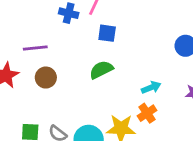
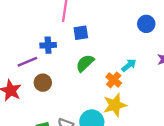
blue cross: (69, 13) -> (48, 45), moved
orange cross: (147, 113) -> (114, 80), moved

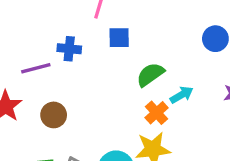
green semicircle: (85, 63) -> (150, 74), moved
brown circle: (43, 83) -> (54, 115), moved

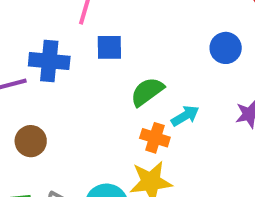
blue cross: (69, 49) -> (49, 61), size x1.4
orange cross: (157, 113) -> (155, 138), turned -30

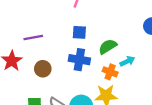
blue square: (109, 47) -> (79, 32), moved
blue cross: (49, 61) -> (79, 60), moved

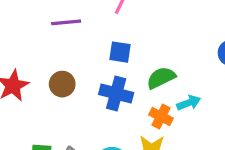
purple line: (33, 37) -> (66, 22), moved
brown circle: (43, 69) -> (62, 84), moved

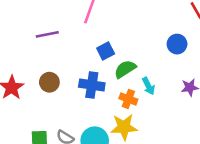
blue square: (120, 52) -> (106, 51), moved, turned -30
cyan arrow: (189, 103) -> (149, 86), turned 90

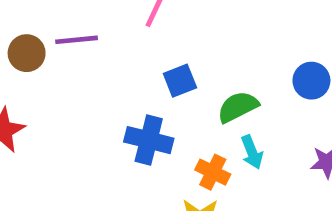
green semicircle: (125, 69) -> (238, 107), moved
brown circle: (49, 82) -> (27, 53), moved

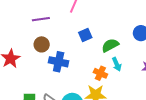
brown circle: (27, 53) -> (42, 44), moved
blue cross: (149, 140) -> (59, 62), moved

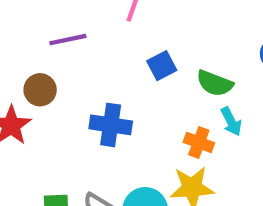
brown circle: (42, 44) -> (40, 90), moved
green semicircle: (110, 45) -> (215, 83), turned -126

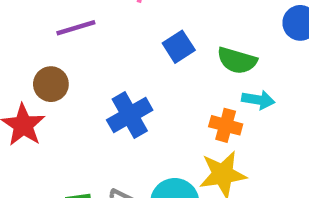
cyan arrow: (231, 122) -> (258, 100), turned -48
blue cross: (111, 125) -> (130, 115), turned -33

